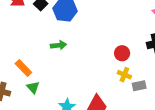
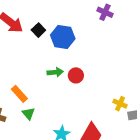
red circle: (122, 53) -> (76, 75), moved

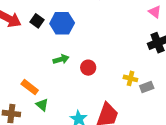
red circle: (76, 75) -> (88, 68), moved

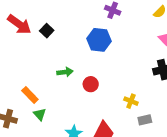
blue hexagon: (62, 23) -> (99, 40), moved
gray rectangle: (147, 87) -> (145, 120), moved

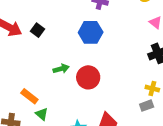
red circle: (91, 84) -> (88, 77), size x1.5
yellow cross: (131, 101) -> (152, 89), moved

